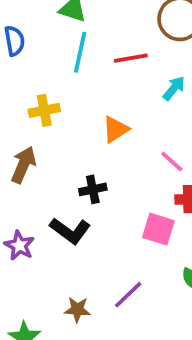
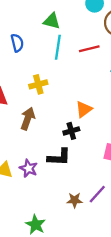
orange triangle: (116, 129) -> (84, 109), moved
black L-shape: (70, 231) -> (59, 157), turned -30
brown star: (77, 310) -> (75, 200), moved

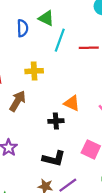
green triangle: (52, 21) -> (46, 18), moved
orange triangle: (84, 109) -> (72, 103), turned 49
black L-shape: (59, 157) -> (54, 159), moved

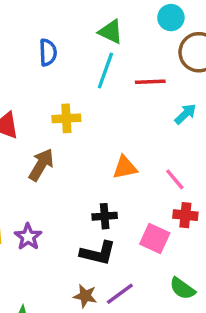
green triangle: (46, 18) -> (111, 32), moved
orange triangle: (72, 103) -> (125, 167), turned -35
black cross: (56, 121) -> (105, 216), moved

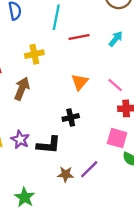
red line: (150, 82) -> (79, 37), moved
orange triangle: (125, 167) -> (80, 82), turned -30
pink square: (155, 238) -> (117, 138), moved
black L-shape: (98, 253) -> (49, 145), moved

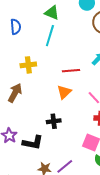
red line: (79, 37) -> (71, 71), moved

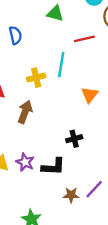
cyan line: (50, 36) -> (61, 65), moved
red line: (71, 71) -> (84, 39), moved
orange triangle: (64, 92) -> (90, 95), moved

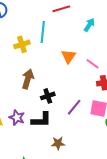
brown arrow: (25, 112) -> (28, 79), moved
black cross: (74, 139) -> (48, 96), moved
purple line: (94, 189) -> (74, 107), moved

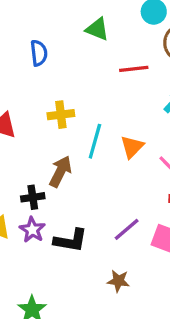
cyan line: (43, 32) -> (95, 141), moved
black cross: (48, 96) -> (33, 197), moved
brown star: (58, 143) -> (118, 281), moved

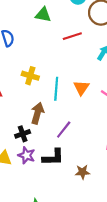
yellow cross: (61, 115) -> (30, 76), turned 35
purple line: (127, 229) -> (64, 130), moved
brown star: (118, 281) -> (83, 172), moved

